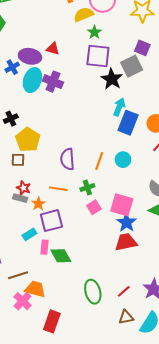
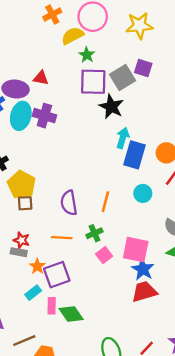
gray square: (132, 66) -> (123, 78), moved
brown square: (18, 160) -> (25, 203), moved
cyan circle: (123, 160) -> (143, 193), moved
orange star: (38, 204) -> (37, 266), moved

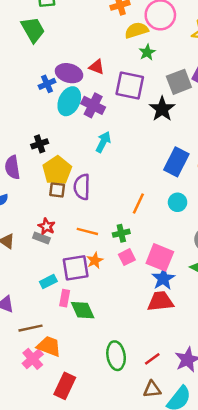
purple square: (93, 82) -> (130, 85), moved
cyan arrow: (123, 138) -> (103, 142), moved
purple semicircle: (69, 203) -> (82, 187), moved
orange star: (37, 266) -> (95, 260), moved

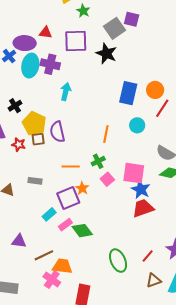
red star: (47, 226) -> (19, 145), moved
pink rectangle: (65, 298) -> (65, 225), turned 56

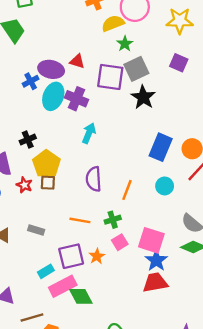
gray square: (115, 28) -> (136, 69), moved
purple semicircle: (57, 132) -> (94, 179), moved
orange star: (82, 188) -> (97, 256), moved
pink rectangle: (65, 225) -> (63, 286), size x1.6

